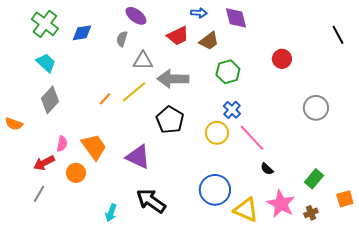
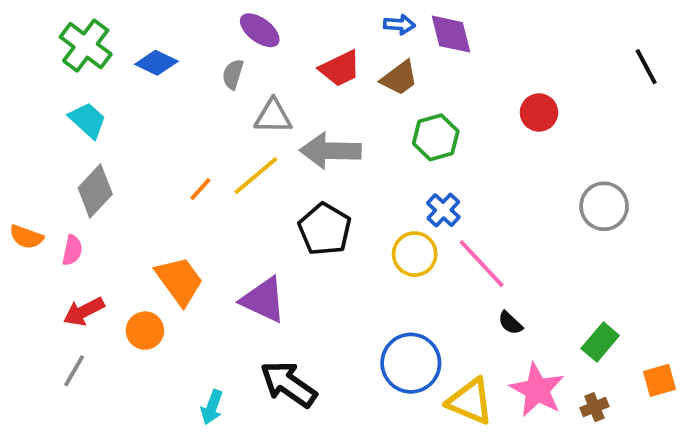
blue arrow: (199, 13) -> (399, 25), moved
blue diamond: (82, 33) -> (156, 63), turned 35
pink semicircle: (62, 144) -> (72, 250), moved

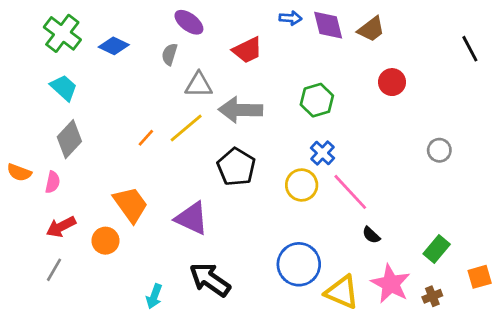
brown trapezoid: (399, 78) -> (371, 29), moved
gray circle: (604, 206) -> (439, 150), size x0.7

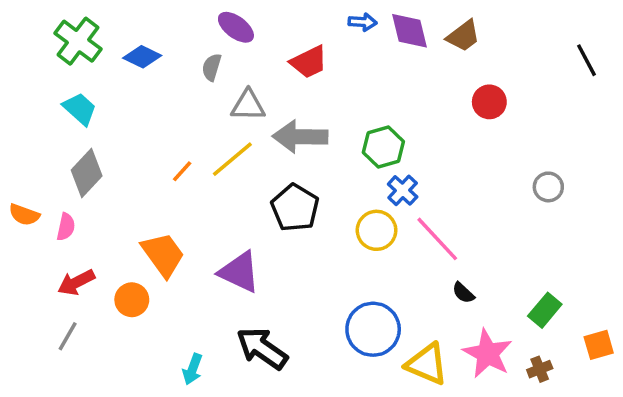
green hexagon: (317, 100) -> (383, 147), moved

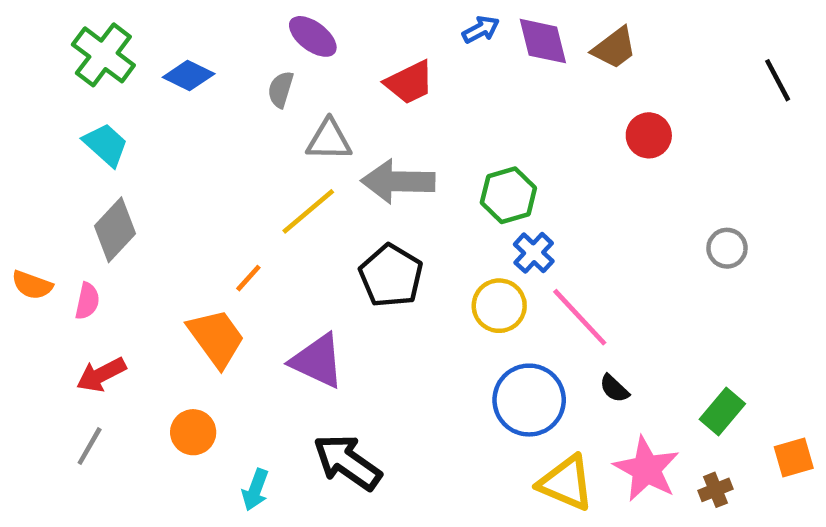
blue arrow: (363, 22) -> (481, 30), turned -32
orange line: (182, 171) -> (248, 278), moved
orange circle: (132, 300) -> (193, 432), moved
blue circle: (373, 329) -> (529, 400), moved

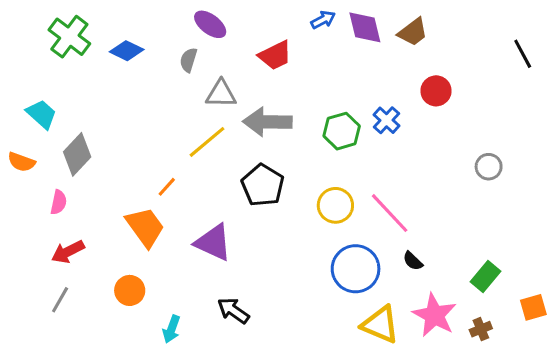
cyan trapezoid: (106, 145) -> (42, 114), moved
blue cross: (534, 253) -> (387, 120), moved
orange semicircle: (32, 285) -> (21, 162), moved
black arrow: (347, 462) -> (233, 311), size x0.7

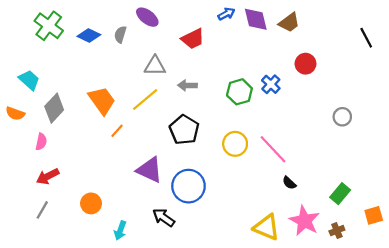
gray semicircle: (188, 60) -> (120, 34), moved
gray arrow: (267, 122) -> (187, 85), size x0.6
orange trapezoid: (145, 227) -> (102, 101), moved
blue circle: (356, 269) -> (188, 186), moved

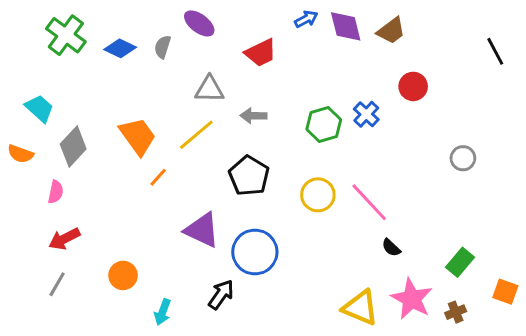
orange square: (374, 215) -> (505, 292), turned 36
black arrow: (164, 218) -> (221, 294), turned 90

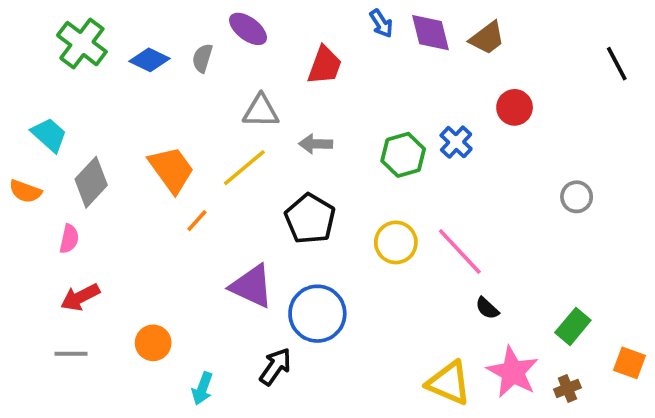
blue arrow: (306, 19) -> (381, 23), turned 85
red trapezoid: (261, 53) -> (325, 65), turned -44
gray line: (57, 284) -> (71, 354), turned 60

